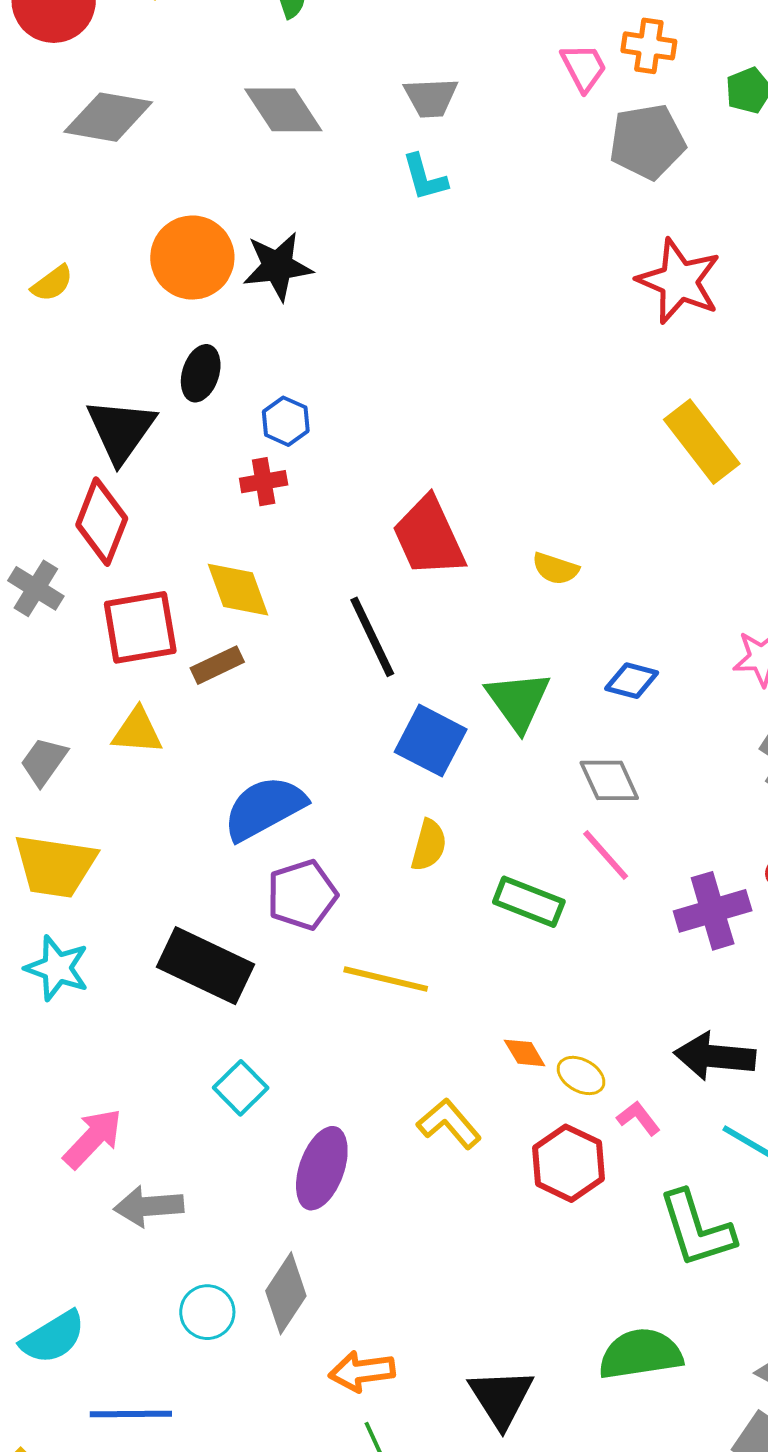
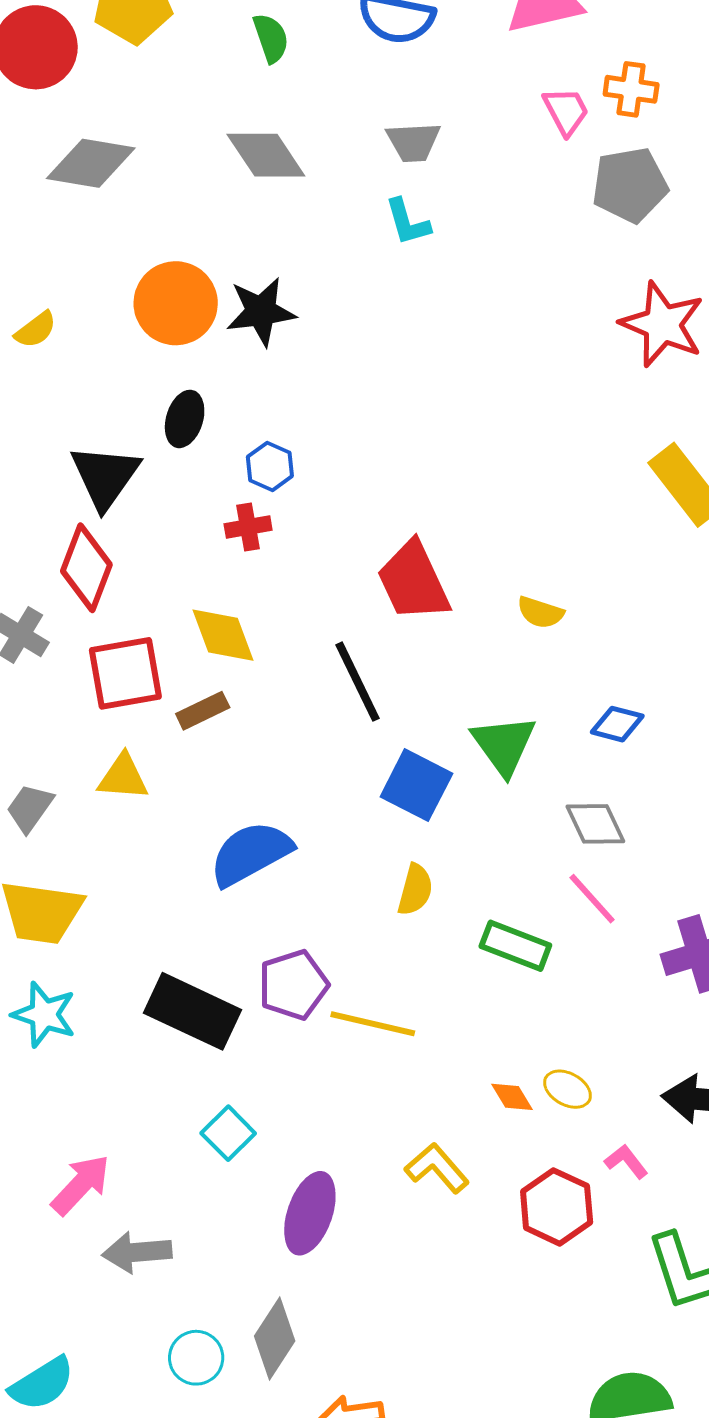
purple pentagon: (302, 895) -> (293, 985), moved
yellow ellipse: (581, 1075) -> (567, 1089), moved

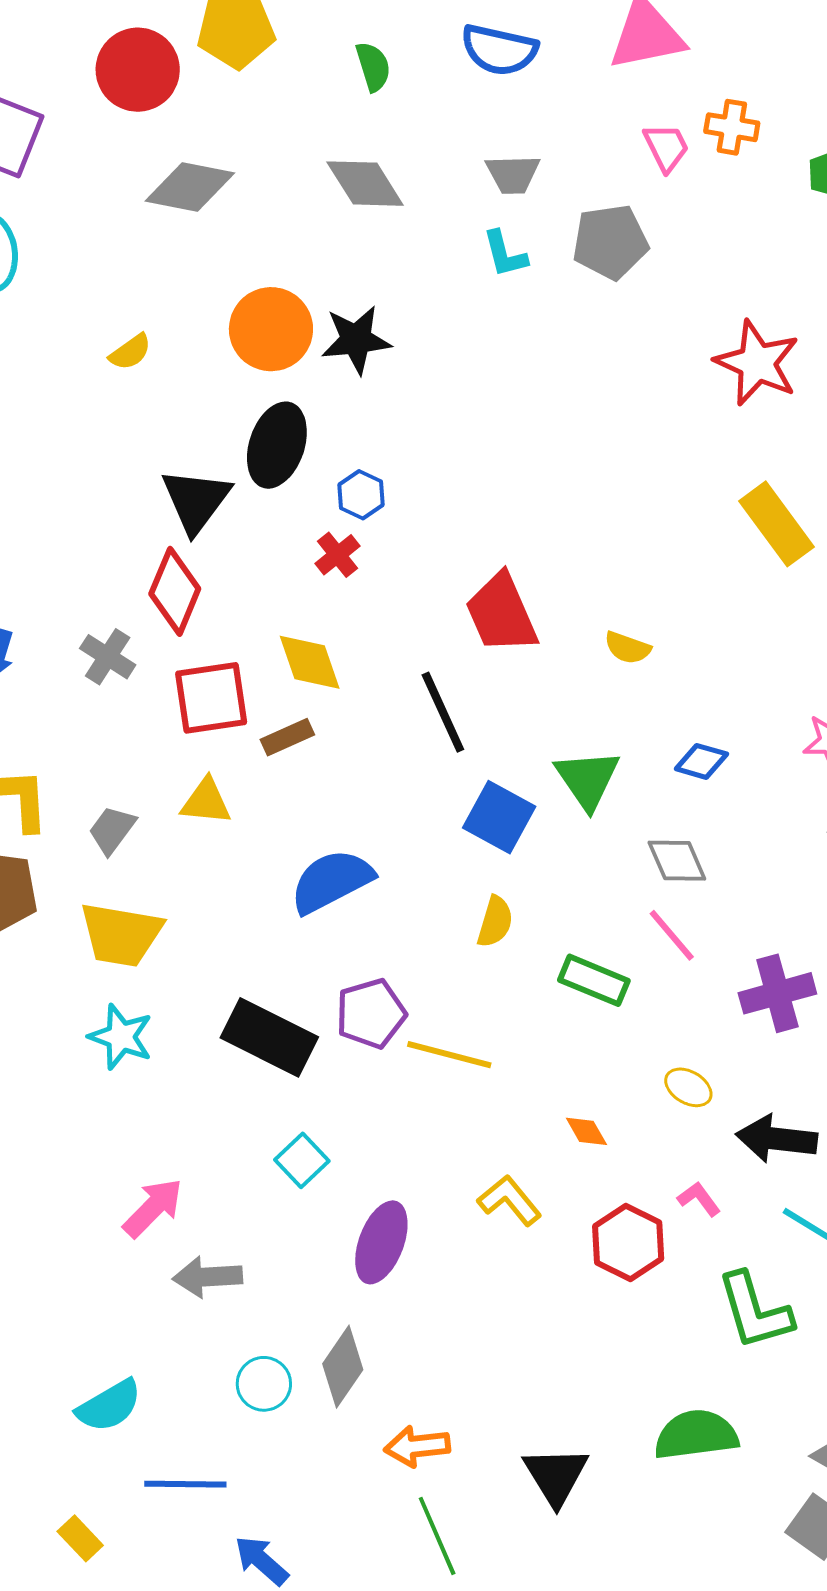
gray pentagon: (630, 185) -> (610, 242), moved
black ellipse: (185, 419) -> (277, 445), size x1.5
red cross: (248, 527) -> (337, 555), turned -30
yellow ellipse: (567, 1089) -> (688, 1087), moved

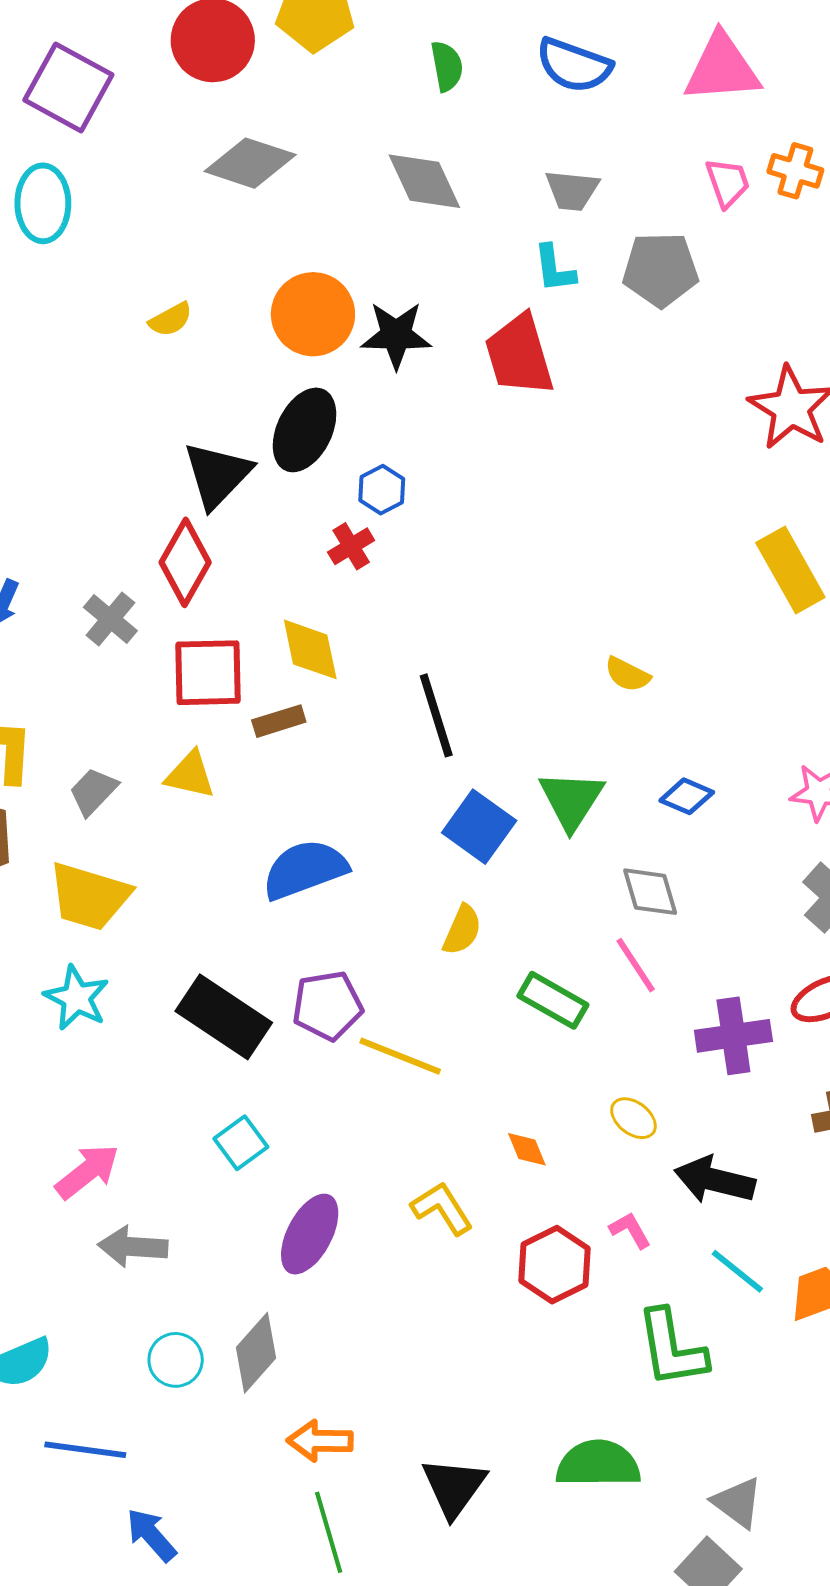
red trapezoid: (501, 613) -> (519, 355), moved

